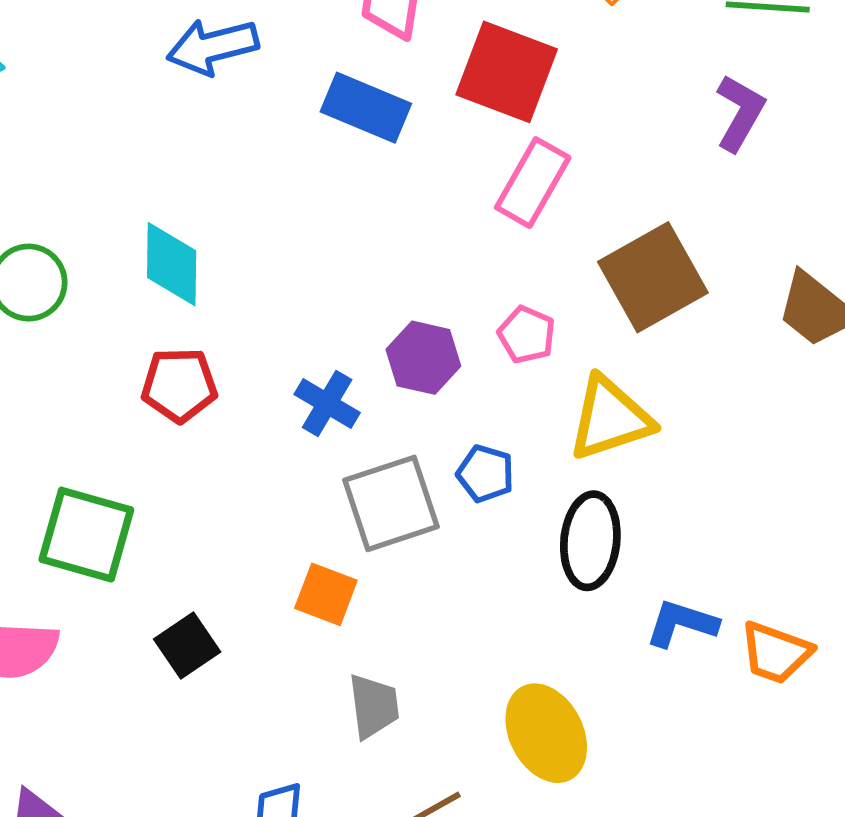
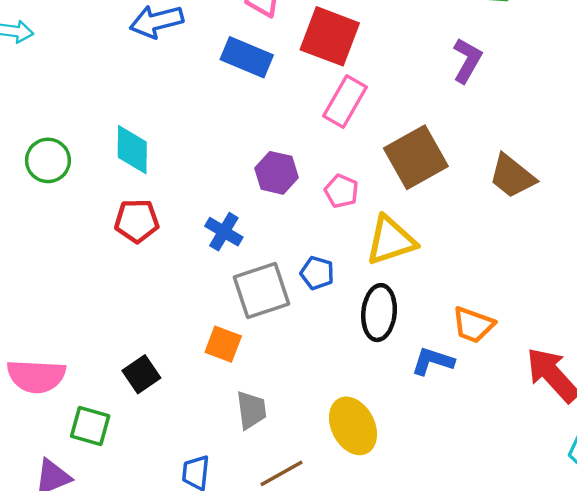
purple hexagon: (423, 358) -> (277, 173), moved
green square: (86, 535) -> (90, 426), moved, size x0.7
orange trapezoid: (776, 653) -> (473, 325), moved

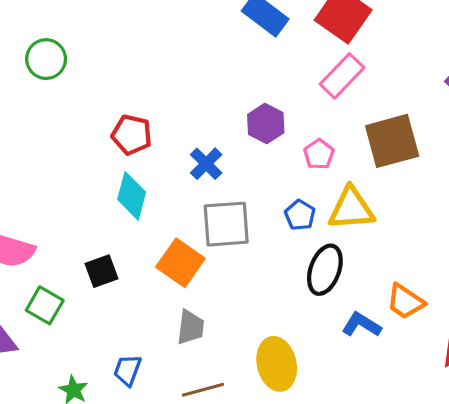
cyan diamond: (132, 150) -> (132, 196), moved
green circle: (48, 160) -> (46, 59), moved
blue pentagon: (317, 273) -> (300, 215), moved
orange square: (223, 344) -> (180, 263), size x1.4

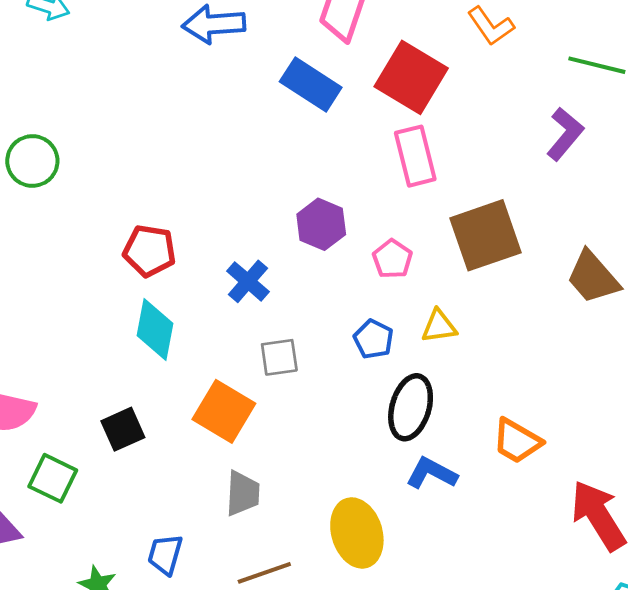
pink rectangle: (342, 76) -> (415, 156), turned -54
yellow triangle: (351, 209) -> (439, 326), size x0.6
gray square: (226, 224) -> (279, 357), size x0.6
blue L-shape: (361, 325) -> (432, 473), moved

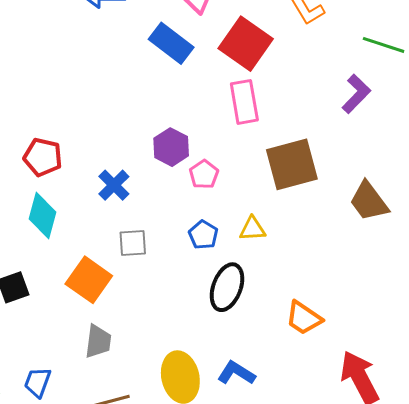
pink pentagon: (392, 259) -> (204, 174), moved
blue L-shape: (432, 473) -> (236, 373), moved

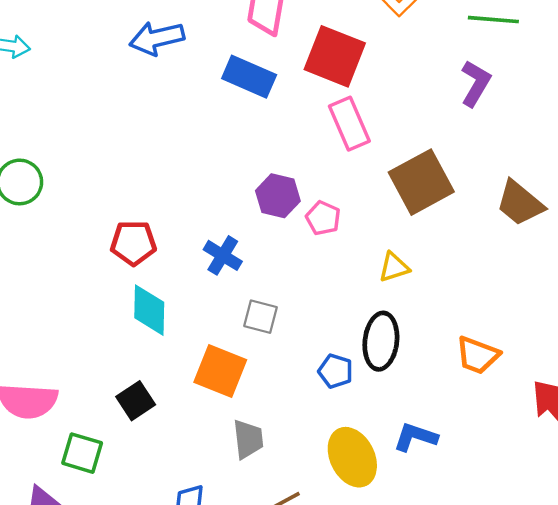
blue pentagon: (203, 235) -> (336, 371), moved
gray square: (133, 243) -> (260, 317), turned 32

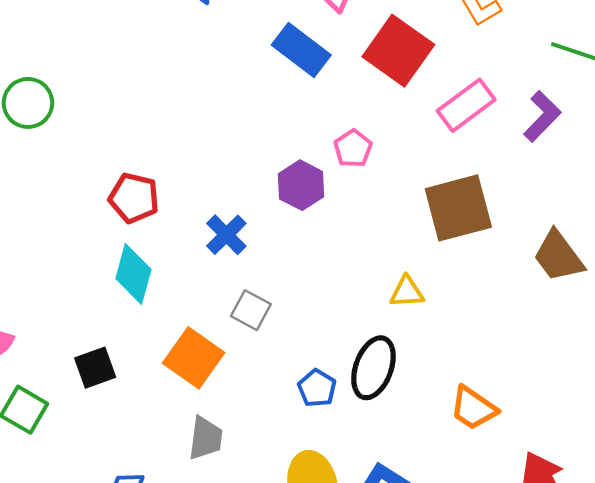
pink rectangle: (349, 124) -> (466, 105), moved, turned 63
pink pentagon: (323, 218) -> (353, 149), moved

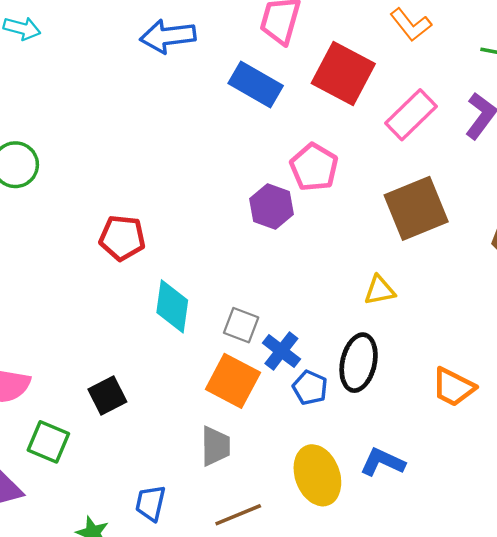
pink pentagon: (353, 149) -> (314, 167), size x1.4
blue cross: (226, 235) -> (281, 351), moved
cyan diamond: (133, 274) -> (172, 306), moved
orange square: (194, 358) -> (233, 381), moved

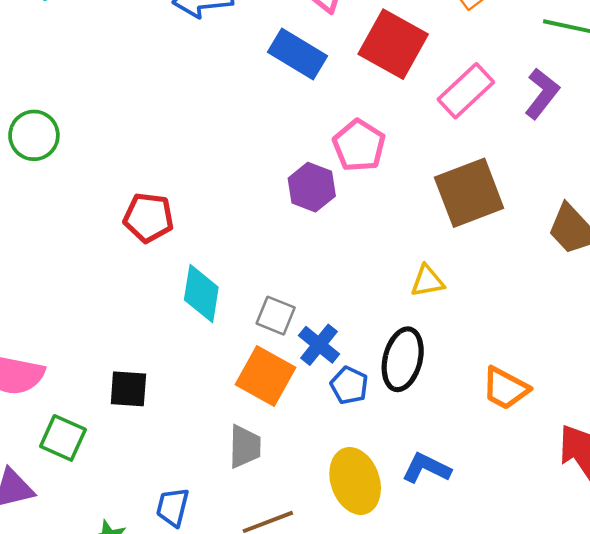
black square: (107, 395) -> (128, 389), turned 30

